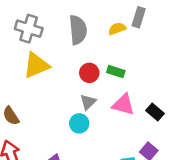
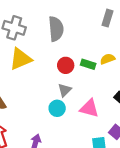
yellow semicircle: (117, 29) -> (108, 59), moved
pink triangle: (123, 104) -> (89, 108), moved

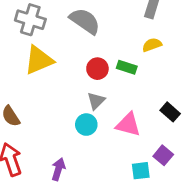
gray semicircle: (56, 29) -> (85, 21), turned -50
yellow semicircle: (108, 59) -> (152, 45), moved

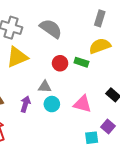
yellow semicircle: (152, 45) -> (100, 46), size x1.5
gray triangle: (96, 101) -> (45, 87), moved, turned 48
purple arrow: (58, 169) -> (25, 104), moved

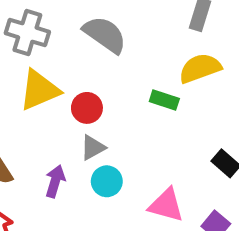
red circle: (60, 63) -> (87, 108), moved
gray triangle: (45, 87) -> (93, 148), turned -32
pink triangle: (82, 104) -> (166, 205), moved

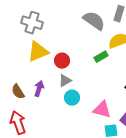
gray semicircle: (105, 35) -> (94, 21), moved
green rectangle: (164, 100) -> (101, 57), turned -48
purple arrow: (55, 181) -> (39, 89), moved

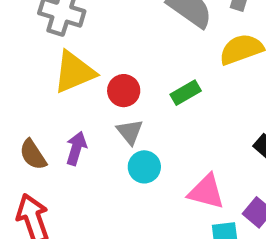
green rectangle: (101, 57) -> (186, 93), moved
gray triangle: (65, 81) -> (130, 132), turned -40

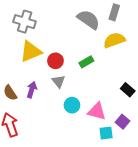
cyan circle: (144, 167) -> (72, 105), moved

